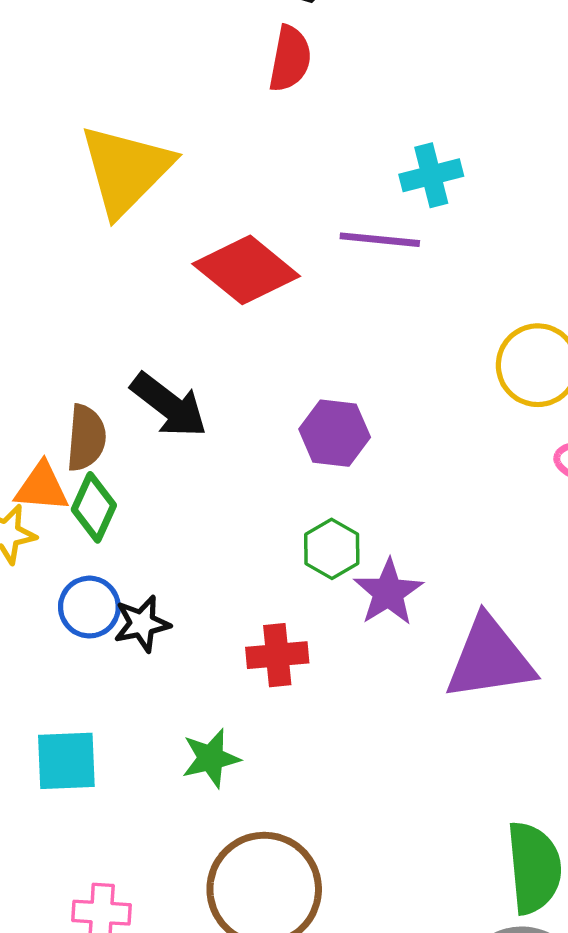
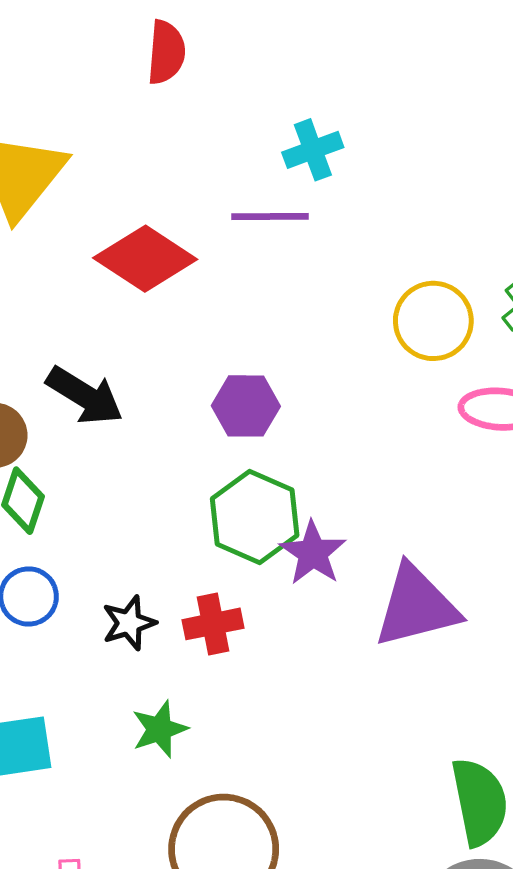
green hexagon: (332, 549) -> (255, 517), size x1.6
black star: (142, 624) -> (129, 623), moved

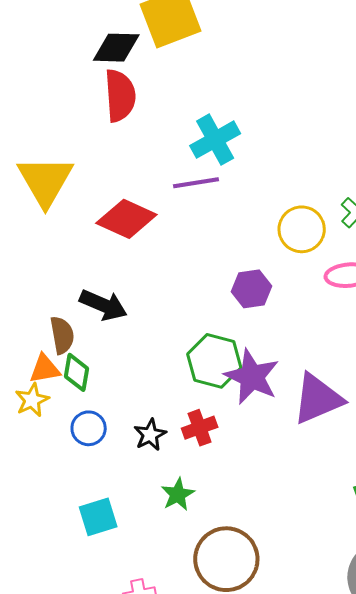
red semicircle: (166, 52) -> (120, 96), size x1.4
cyan cross: (313, 150) -> (215, 140), size x1.4
purple hexagon: (246, 406) -> (252, 289), moved
purple star: (313, 553) -> (252, 377), size x1.4

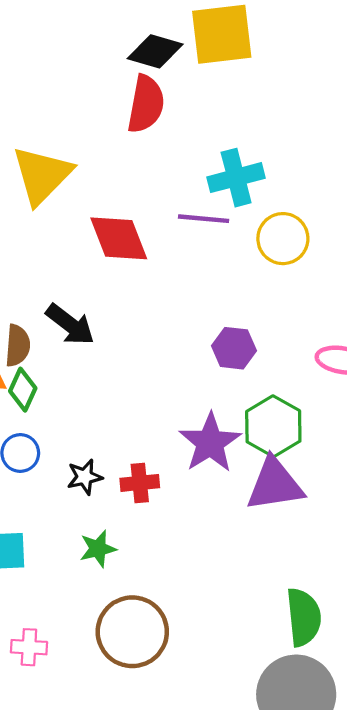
red diamond: (126, 219) -> (119, 238), turned 30
yellow circle: (302, 229) -> (283, 239), moved
green hexagon: (214, 361) -> (273, 426), moved

